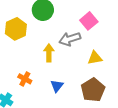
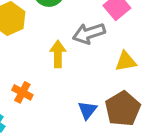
blue triangle: (57, 86) -> (87, 110), moved

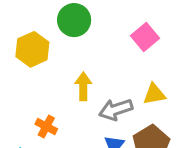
gray arrow: (89, 33) -> (116, 110), moved

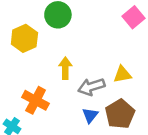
pink square: (145, 37) -> (134, 17), moved
orange cross: (46, 126) -> (36, 100), size x1.5

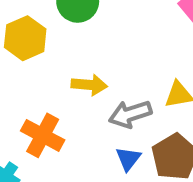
yellow arrow: (65, 68) -> (89, 85), turned 95

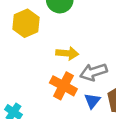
orange cross: (43, 135) -> (63, 86), moved

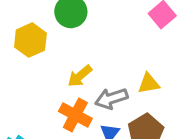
yellow arrow: (67, 53) -> (80, 76), turned 135

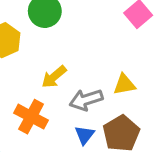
orange cross: (75, 115) -> (31, 117), moved

